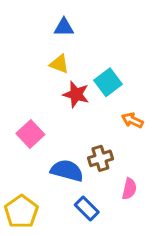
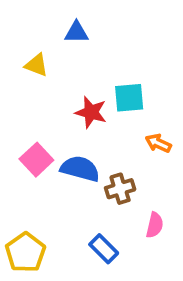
yellow triangle: (59, 64) -> (36, 65), moved
cyan square: (108, 82) -> (129, 98), turned 32
blue semicircle: (67, 171) -> (80, 169), moved

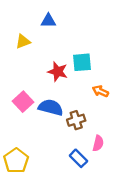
yellow triangle: (36, 65) -> (23, 42), turned -42
blue rectangle: (104, 249) -> (78, 158), moved

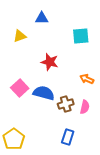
cyan square: (82, 62) -> (81, 36), moved
pink semicircle: (98, 143) -> (85, 107), moved
blue rectangle: (78, 158) -> (68, 137), turned 63

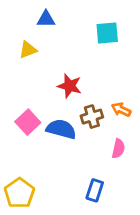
blue triangle: (42, 18) -> (46, 19), moved
cyan square: (81, 36) -> (107, 33), moved
brown cross: (66, 104) -> (92, 117), moved

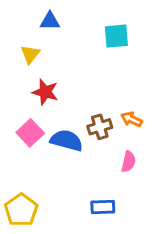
yellow triangle: (28, 50) -> (30, 54), turned -30
red star: (70, 86) -> (45, 92), moved
blue rectangle: (95, 190) -> (103, 207), turned 70

